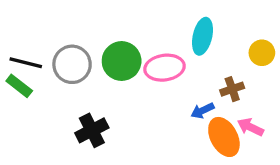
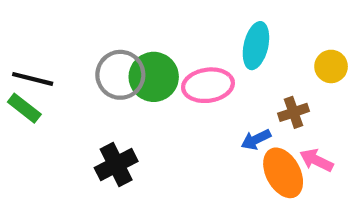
gray circle: (72, 64) -> (120, 75), moved

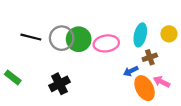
cyan ellipse: (256, 46) -> (140, 35), moved
black line: (33, 79) -> (31, 37), moved
green rectangle: (24, 108) -> (13, 77), moved

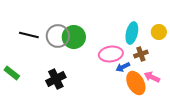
pink ellipse: (106, 43) -> (111, 54), moved

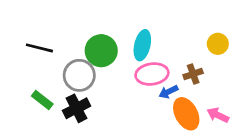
cyan ellipse: (132, 33) -> (142, 45), moved
gray circle: (58, 36) -> (79, 75), moved
green rectangle: (12, 73) -> (42, 100), moved
pink arrow: (152, 77) -> (218, 115), moved

